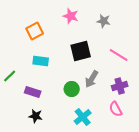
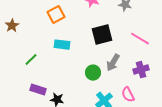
purple rectangle: (33, 92) -> (38, 90), moved
pink semicircle: (116, 109) -> (128, 95), moved

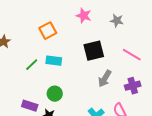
green line: (31, 60) -> (32, 65), moved
green circle: (93, 73) -> (55, 94), moved

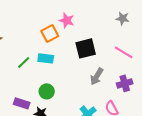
pink star: (84, 16) -> (67, 20), moved
gray star: (117, 21) -> (123, 18), moved
orange square: (48, 31) -> (50, 33), moved

